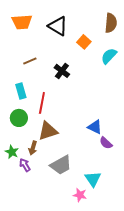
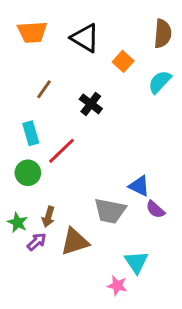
brown line: (30, 61) -> (44, 89), turned -32
red line: (42, 103) -> (62, 151), turned 35
brown triangle: (48, 131) -> (75, 242), moved
purple arrow: (25, 165) -> (37, 242), turned 80
gray trapezoid: (61, 165) -> (110, 211), moved, turned 40

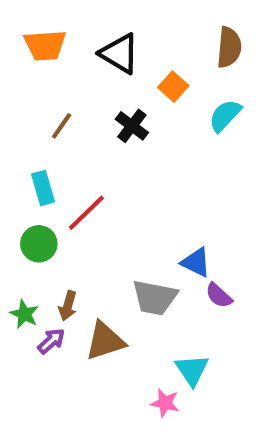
black cross: (91, 104) -> (132, 126), moved

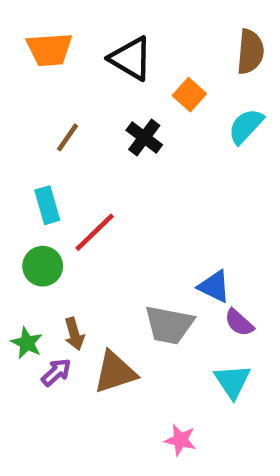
brown arrow: (68, 306) -> (74, 334), turned -32
cyan triangle: (192, 370) -> (232, 381), moved

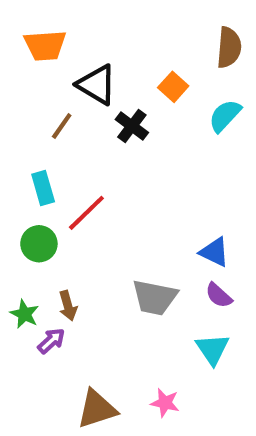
black triangle: (131, 58) -> (97, 85), moved
blue triangle: (214, 286) -> (215, 252), moved
brown triangle: (115, 372) -> (97, 409), moved

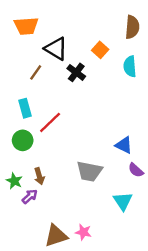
cyan semicircle: (225, 116) -> (130, 66), turned -48
purple semicircle: (219, 295) -> (136, 170), moved
pink star: (165, 403) -> (83, 232), moved

